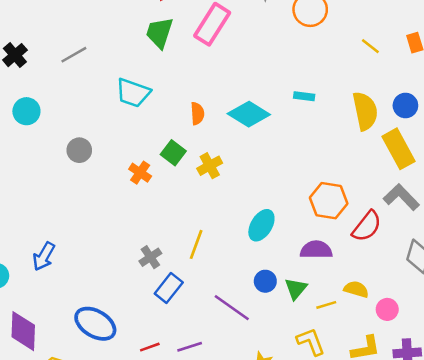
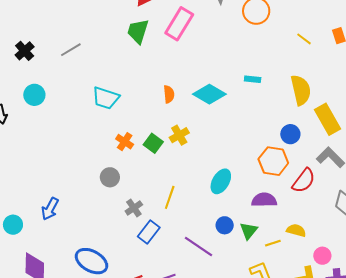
cyan trapezoid: (133, 93) -> (106, 98), moved
blue circle: (405, 105) -> (290, 134), moved
gray circle: (79, 150) -> (110, 177), moved
green square: (173, 153) -> (153, 143), moved
pink circle: (387, 309) -> (322, 256), moved

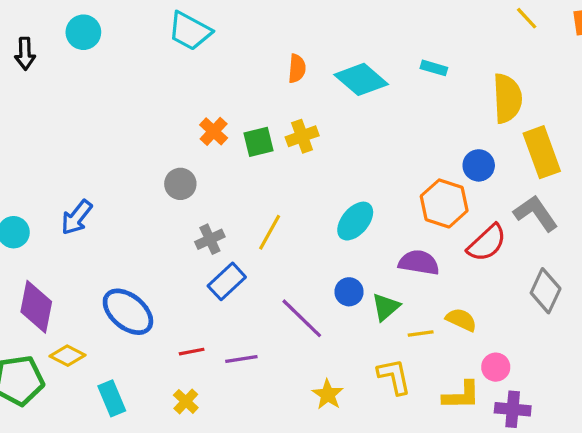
cyan trapezoid: (106, 98) -> (190, 31), moved
green square: (153, 143) -> (258, 142), turned 30

